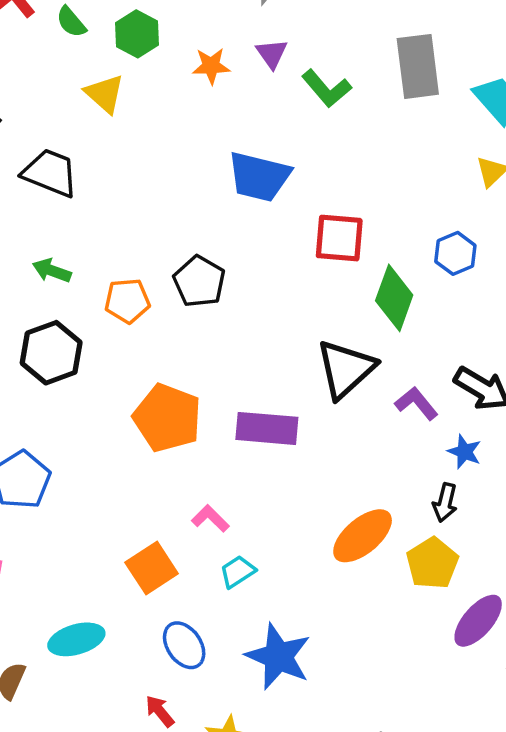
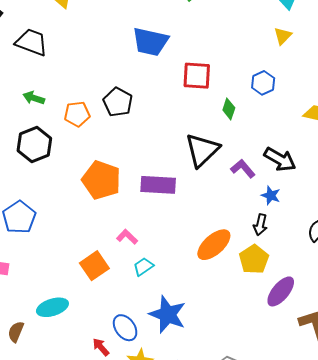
green diamond: (394, 298) -> (229, 109), size x0.6
blue ellipse: (184, 645) -> (125, 328), moved

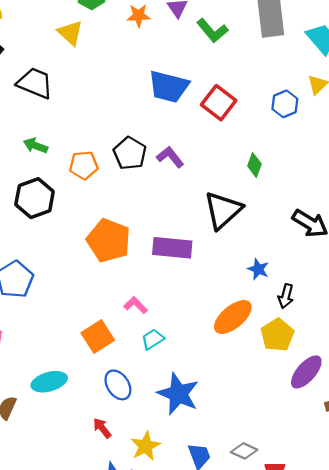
red square: (197, 76) -> (219, 103), moved, turned 32
blue hexagon: (263, 83) -> (285, 104), moved
purple L-shape: (243, 169) -> (170, 157), moved
blue star: (271, 195) -> (258, 269), moved
blue ellipse: (125, 328) -> (118, 385), moved

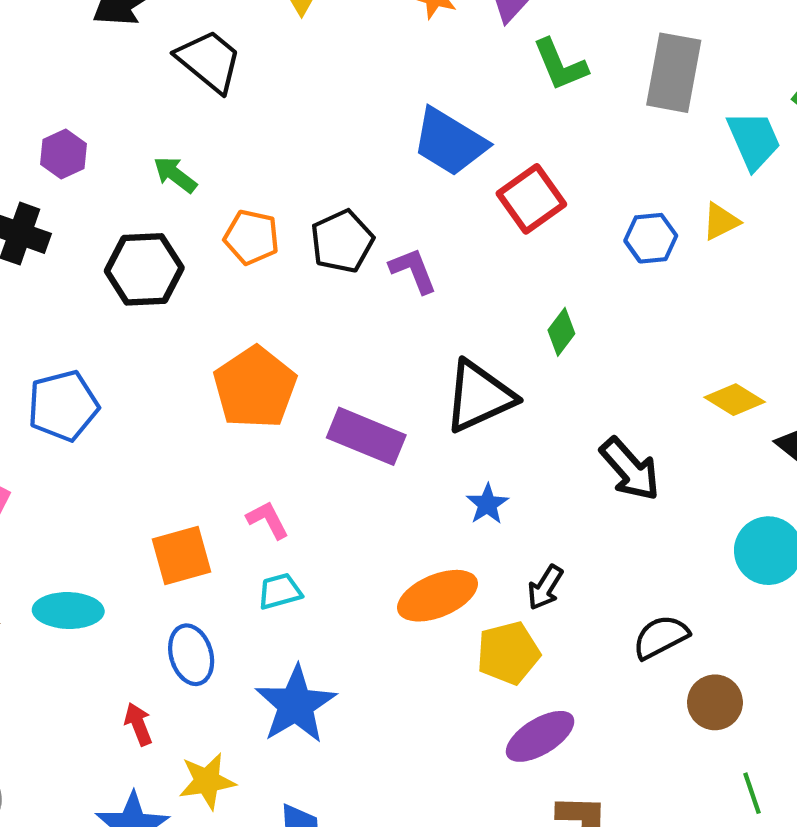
blue star: (258, 269) -> (487, 504), moved

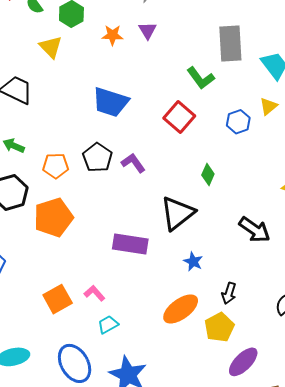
green L-shape: (560, 65) -> (201, 78), moved
blue trapezoid: (450, 142) -> (110, 102), moved
orange pentagon: (255, 387) -> (53, 217), moved, turned 30
orange square: (182, 555) -> (58, 299), moved
blue ellipse: (191, 655) -> (75, 363), size x1.4

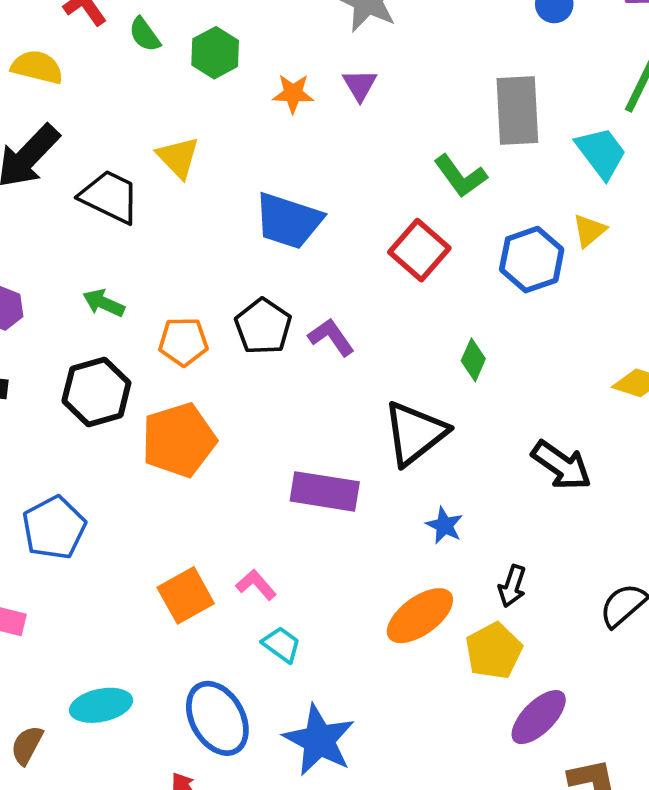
yellow triangle: (51, 47) -> (178, 157), moved
blue hexagon: (238, 122) -> (532, 260), size x1.4
cyan trapezoid: (108, 325) -> (282, 645), turned 65

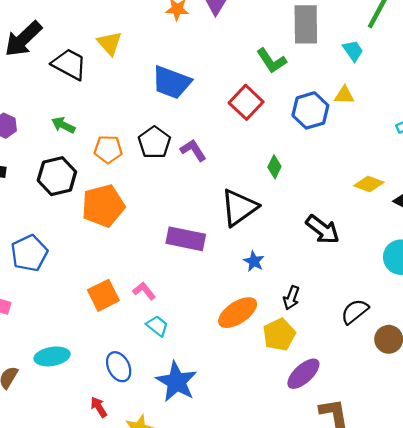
cyan trapezoid: (601, 153) -> (353, 51), size x0.7
yellow triangle: (589, 231) -> (344, 95), turned 40
blue ellipse: (217, 718) -> (119, 367), size x0.7

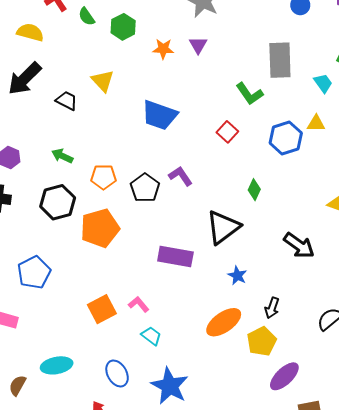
black trapezoid: (69, 64) -> (67, 101), size x0.7
red square: (246, 102) -> (227, 132), size x0.7
black pentagon: (154, 142) -> (145, 188), moved

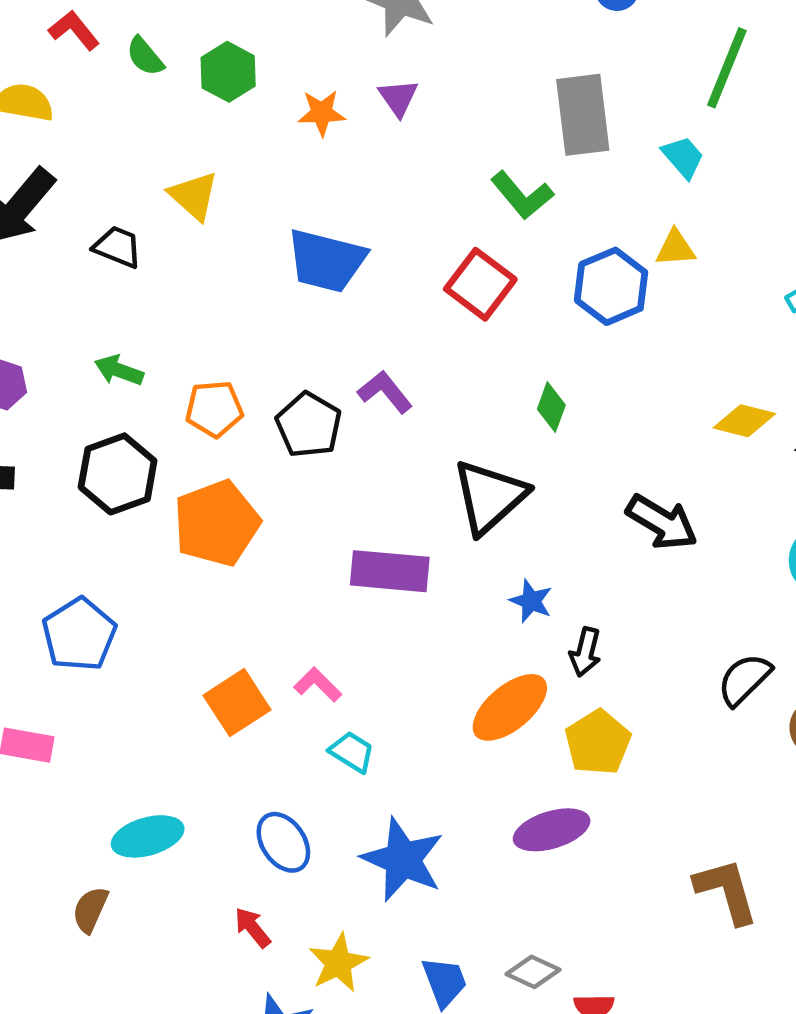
red square: (227, 132) -> (480, 284), size x1.4
black arrow: (272, 308) -> (585, 652), moved
purple ellipse: (284, 376) -> (552, 830), moved, turned 32
brown semicircle: (17, 385) -> (90, 910), moved

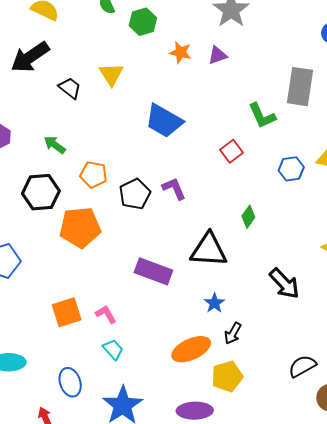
purple triangle: (398, 98) -> (218, 55), turned 30
red square: (480, 284) -> (231, 151), size x0.7
blue hexagon: (611, 286) -> (291, 169), size x0.7
black triangle: (490, 497) -> (209, 250), turned 30

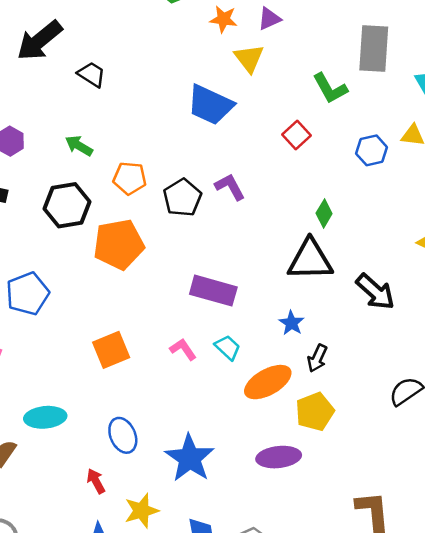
yellow triangle: (111, 74) -> (249, 58), moved
black triangle: (209, 250) -> (310, 260), moved
pink L-shape: (106, 314) -> (183, 349), moved
cyan trapezoid: (113, 349) -> (228, 347), moved

